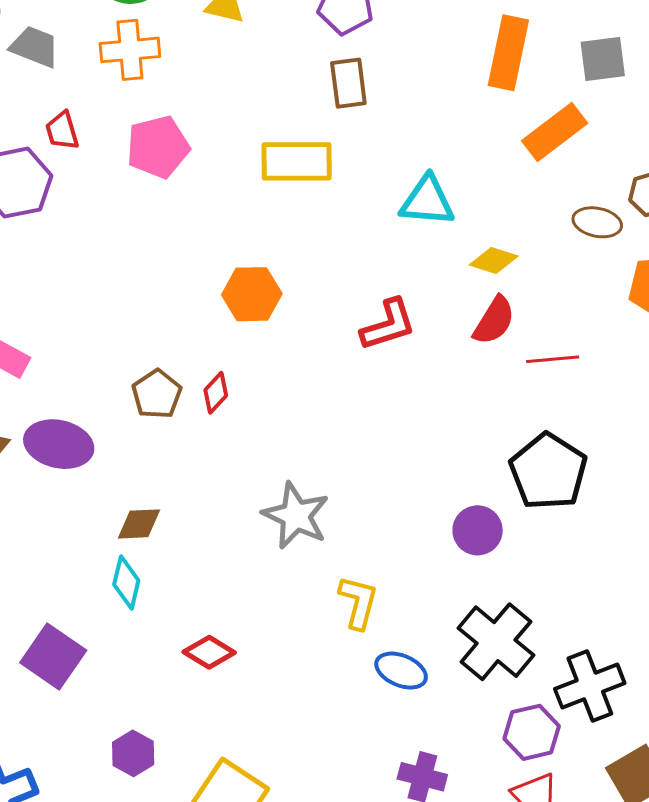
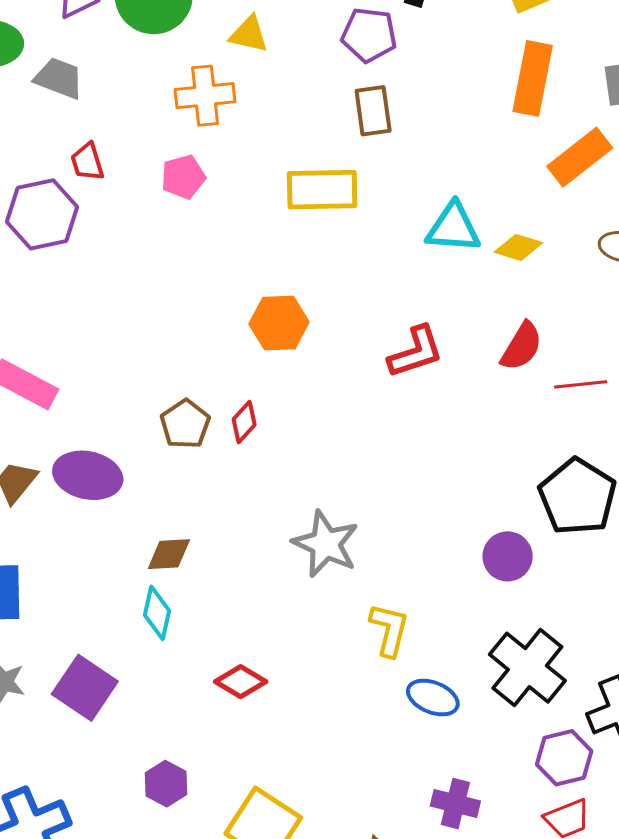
orange cross: (130, 50) -> (205, 96), moved
pink pentagon: (158, 147) -> (183, 177), size x0.7
yellow diamond: (494, 260) -> (518, 247), moved

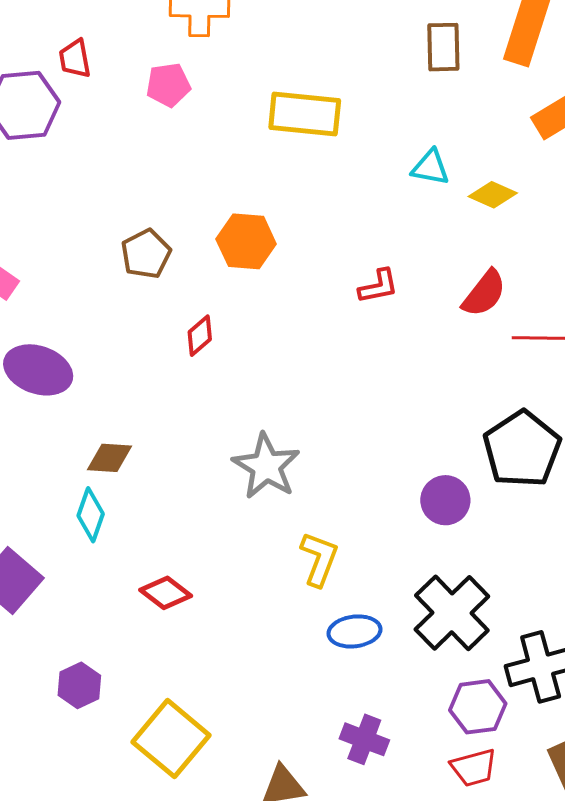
brown rectangle: (373, 111) -> (443, 47), moved
cyan triangle: (453, 228) -> (430, 167), size x0.7
red L-shape: (416, 352) -> (378, 286), size x0.7
brown pentagon: (185, 424) -> (146, 254), moved
blue ellipse: (433, 698) -> (354, 631), turned -36

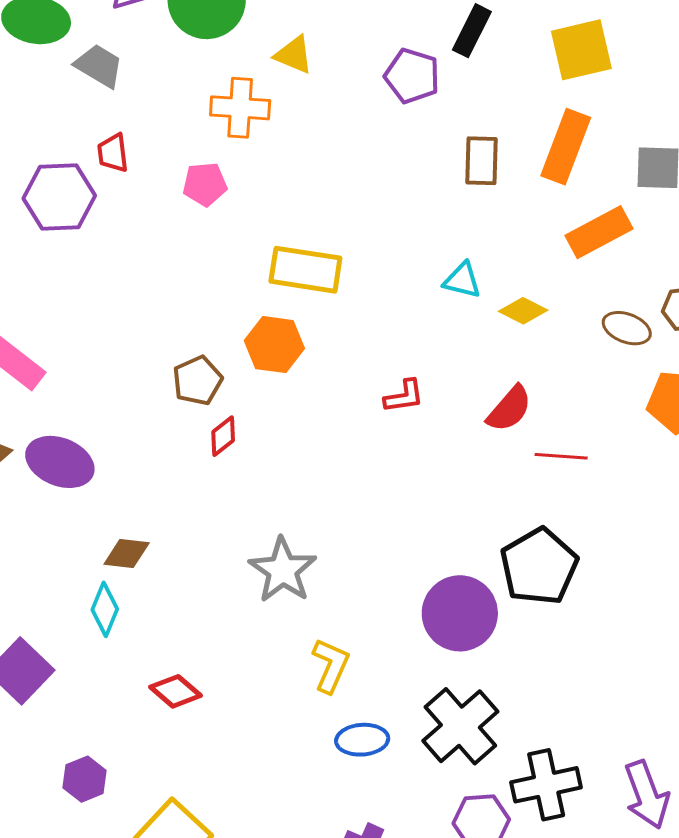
yellow rectangle: (305, 114) -> (305, 270), moved
brown pentagon: (146, 254) -> (197, 381), moved
purple circle: (445, 500) -> (460, 613), size x1.5

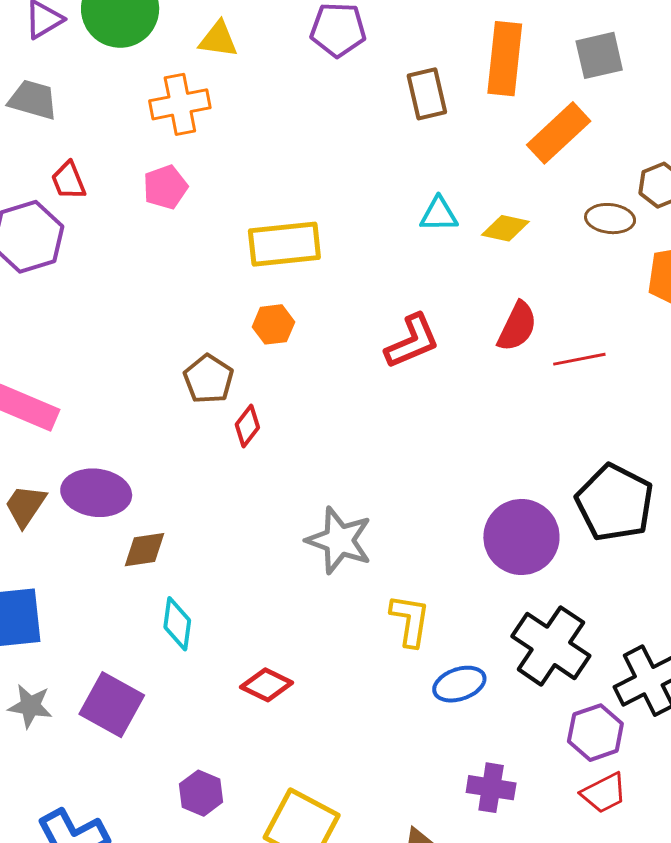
orange hexagon: (274, 345) -> (273, 324), size x0.7
red L-shape: (404, 396) -> (412, 341), size x1.4
brown diamond: (127, 553) -> (145, 550), moved
black pentagon: (539, 566) -> (615, 503), moved

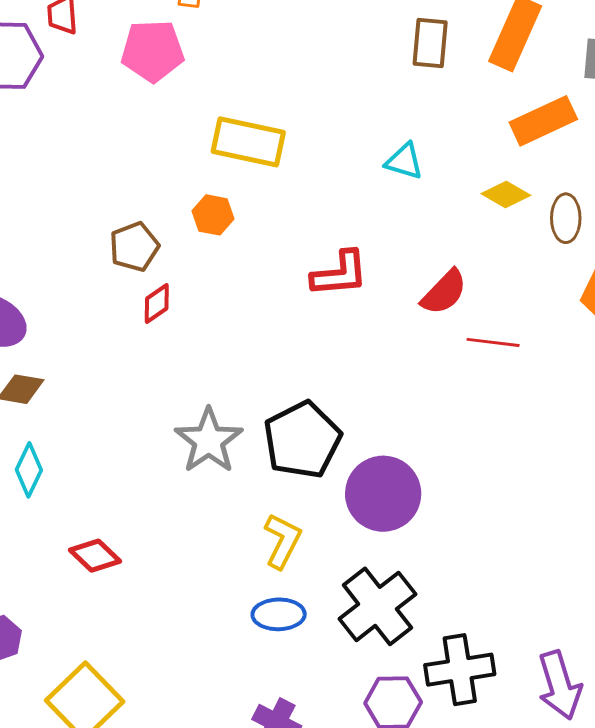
pink pentagon: (165, 187) -> (153, 51), size x1.4
brown ellipse: (610, 219) -> (566, 218), turned 66
yellow diamond: (505, 228) -> (506, 194), moved
black pentagon: (615, 503) -> (302, 440), moved
yellow L-shape: (410, 620) -> (282, 541), moved

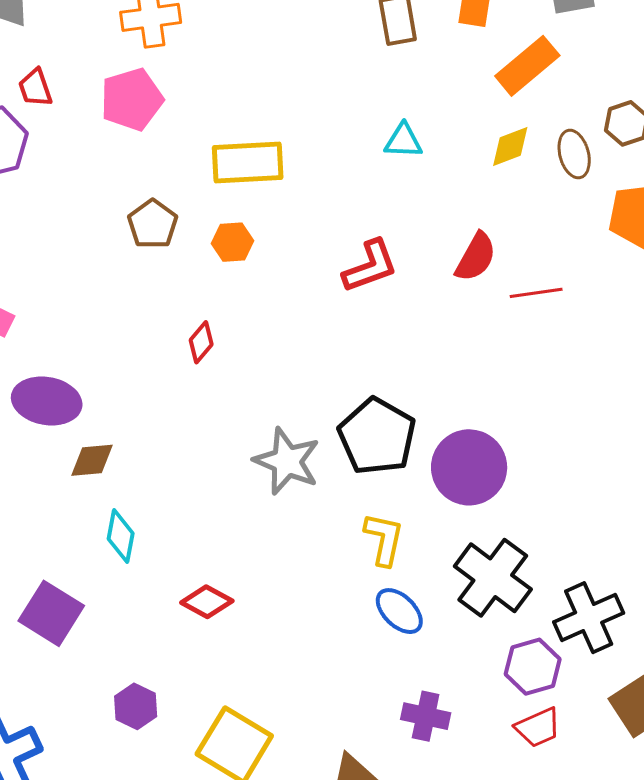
yellow diamond: (506, 194) -> (510, 147), turned -36
brown pentagon: (134, 247) -> (153, 224), moved
blue ellipse: (279, 614) -> (399, 611), turned 60

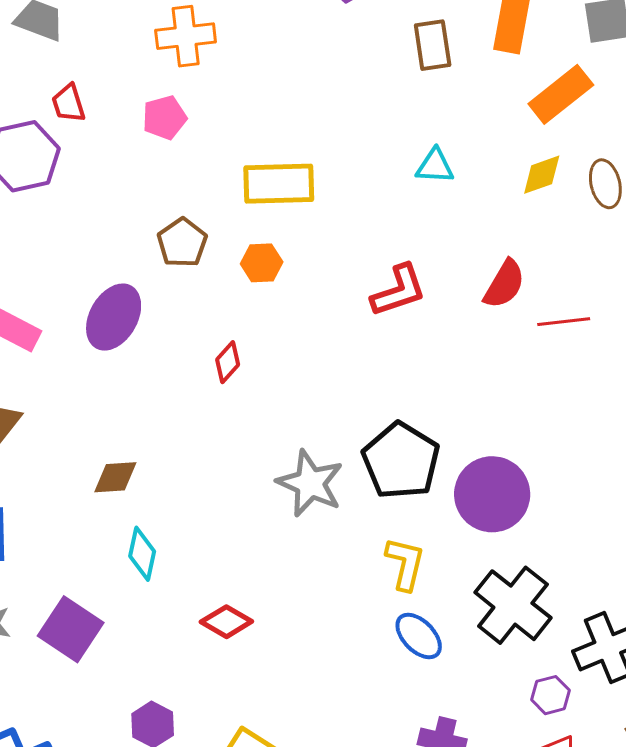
pink pentagon: (132, 99) -> (165, 118), size x0.7
purple ellipse: (47, 401) -> (114, 317), moved, turned -72
purple hexagon: (533, 667) -> (550, 695), size x0.7

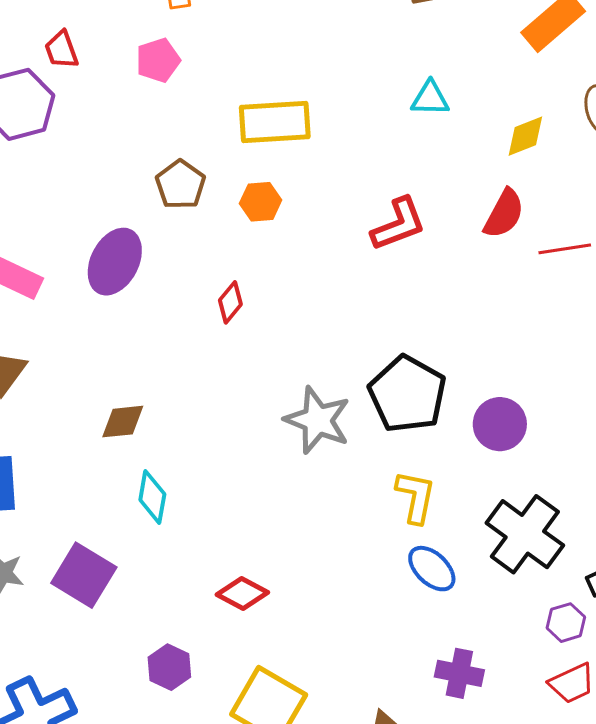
yellow diamond: (542, 175) -> (525, 136), moved
purple circle: (492, 494) -> (500, 424), size x0.7
red diamond: (226, 622) -> (242, 594), moved

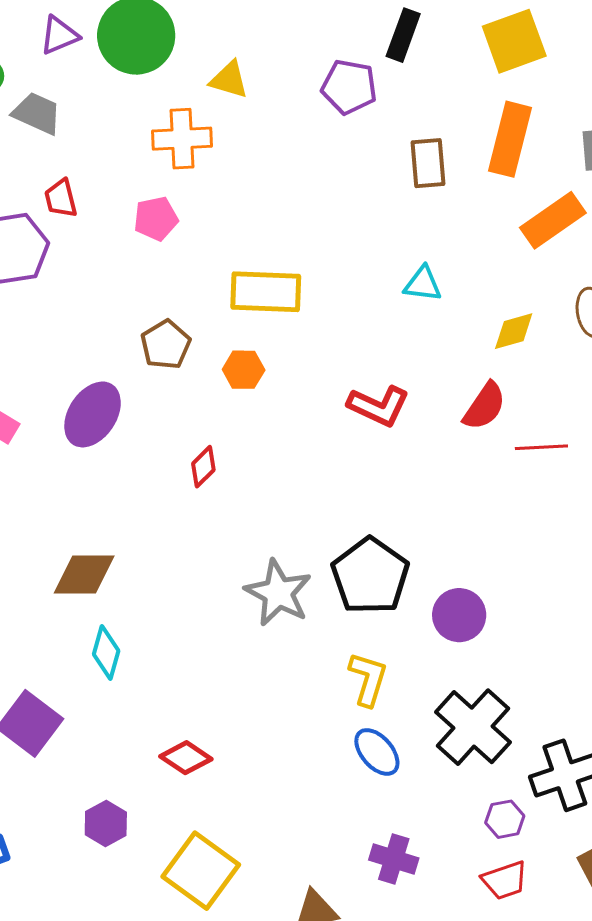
red L-shape: (398, 224) -> (379, 406), turned 40
brown diamond: (123, 422) -> (84, 574), size x1.4

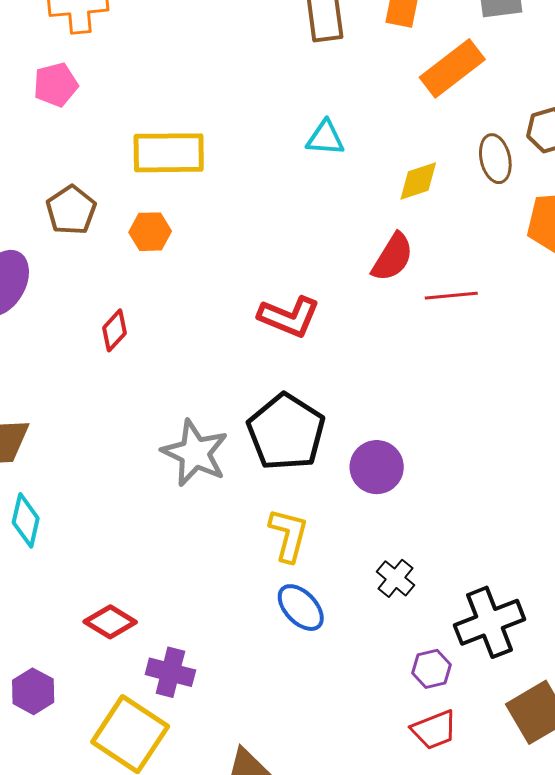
red L-shape: (379, 406) -> (289, 317), moved
black cross: (473, 727) -> (396, 578), size x0.5
purple cross: (394, 859) -> (170, 672), moved

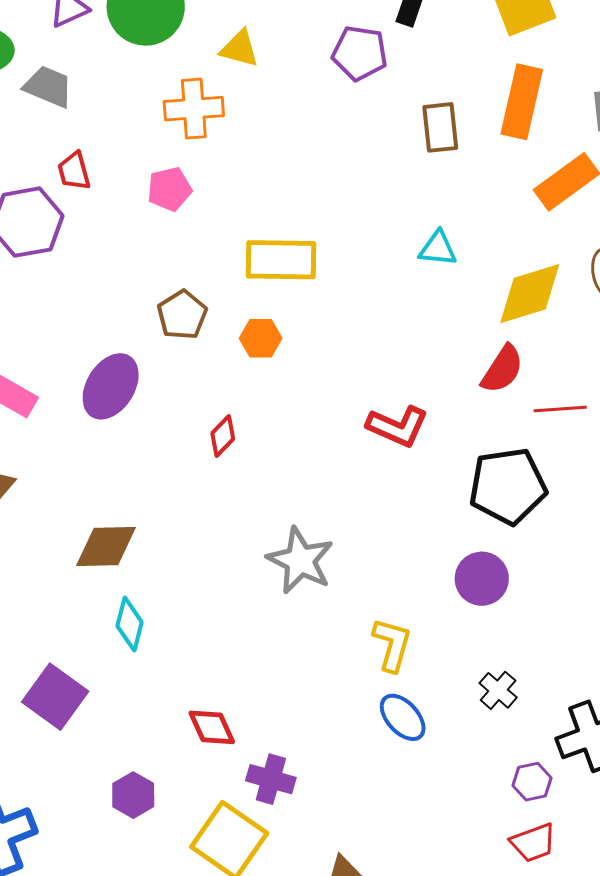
yellow diamond: (418, 181) -> (530, 294), size x1.6
black pentagon: (286, 432) -> (508, 486), moved, turned 30
red diamond: (110, 622) -> (212, 727), turned 33

